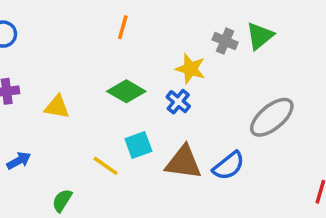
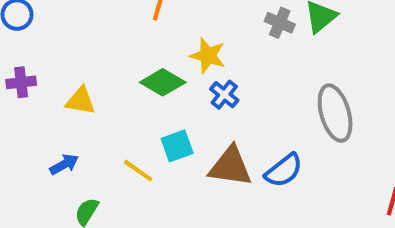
yellow star: (190, 69) -> (208, 56), moved
gray ellipse: (272, 117) -> (335, 113), turned -66
blue arrow: (19, 161) -> (64, 164), moved

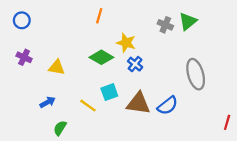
purple cross: (21, 82) -> (24, 57), turned 32

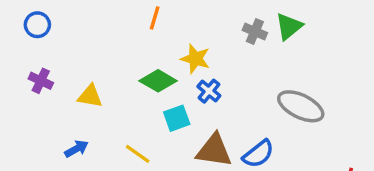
gray ellipse: (196, 74) -> (301, 106), turned -48
cyan square: (109, 92) -> (177, 118), moved

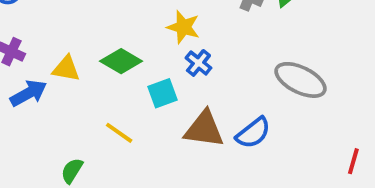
green diamond: (158, 81) -> (121, 61), moved
blue arrow: (76, 149) -> (28, 93), moved, size x1.4

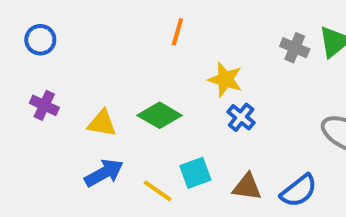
blue arrow: (28, 93) -> (104, 173), moved
cyan square: (163, 93) -> (195, 173), moved
brown triangle: (204, 129) -> (247, 187), size x0.7

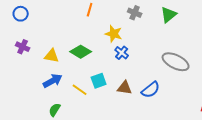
gray cross: (295, 48) -> (135, 13), moved

